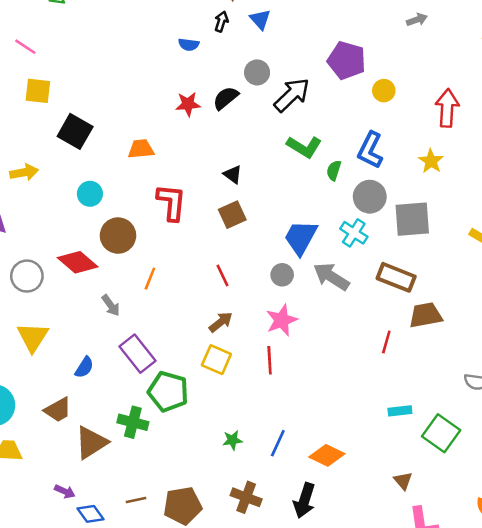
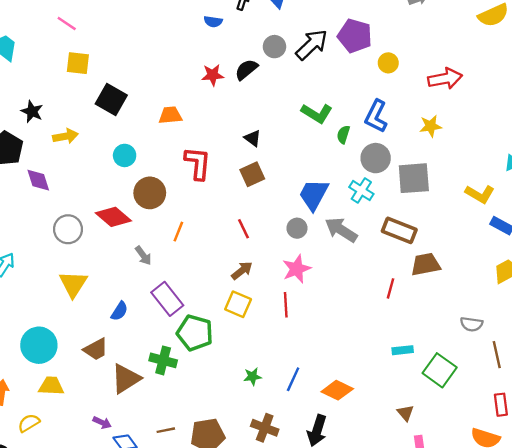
black arrow: (292, 95) -> (312, 45), moved
red arrow: (447, 108) -> (445, 79), turned 76
yellow star: (431, 161) -> (431, 126), turned 30

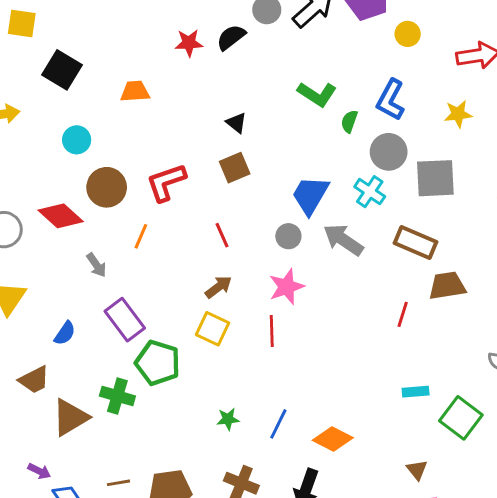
red L-shape: (198, 163) -> (166, 182), moved, turned -116

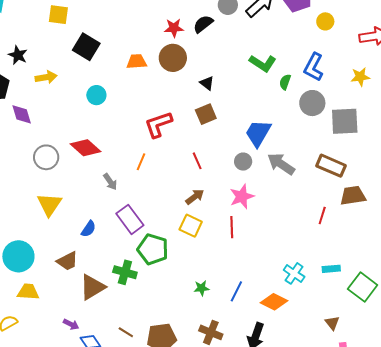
brown circle: (107, 187) -> (173, 58), moved
cyan cross: (370, 192) -> (294, 273), moved
brown line: (118, 483) -> (126, 332), turned 42

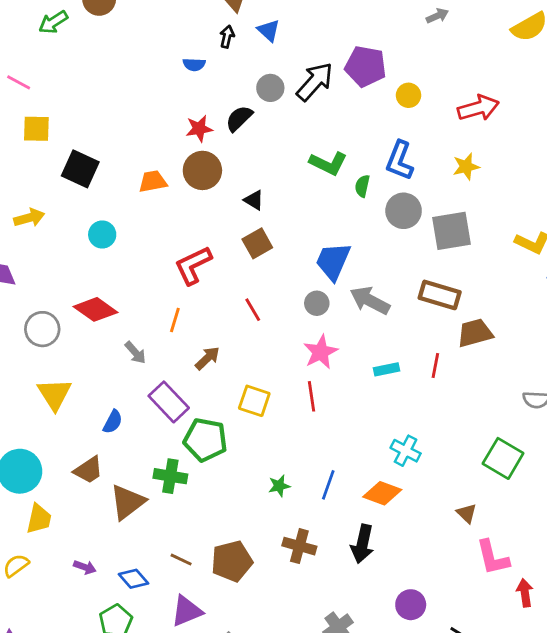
brown arrow: (195, 197) -> (207, 358), moved
cyan rectangle: (331, 269) -> (387, 369), moved
yellow trapezoid: (28, 292) -> (39, 519), turned 105
purple arrow: (71, 324) -> (85, 567), moved

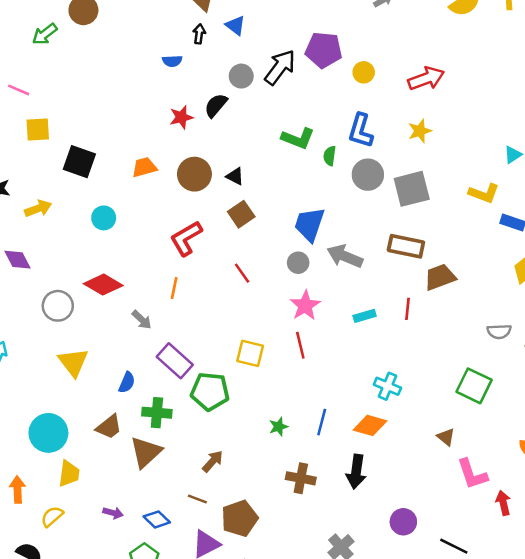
brown circle: (202, 170) -> (194, 174), moved
brown arrow: (207, 358) -> (213, 461), moved
green cross: (170, 476) -> (157, 413), moved
brown pentagon: (232, 561) -> (240, 518), moved

